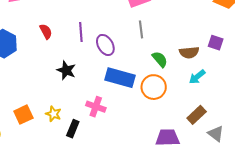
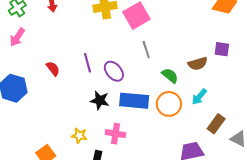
black star: (66, 70) -> (100, 100), moved
cyan arrow: (197, 77) -> (199, 97), moved
yellow star: (53, 114) -> (79, 136), moved

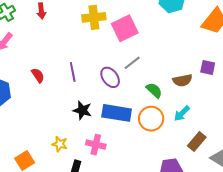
gray line: (146, 50) -> (132, 63), turned 66
purple ellipse: (114, 71) -> (110, 77), moved

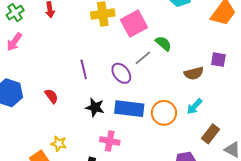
red semicircle: (38, 75) -> (51, 96), moved
green semicircle: (154, 90) -> (163, 44), moved
yellow star: (60, 144) -> (59, 144), moved

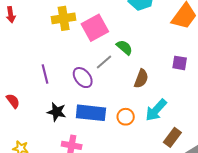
brown semicircle: (194, 73) -> (141, 79), moved, turned -54
cyan arrow: (194, 106) -> (156, 110), size x1.4
orange circle: (164, 113) -> (126, 117), size x0.7

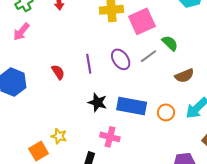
purple ellipse: (83, 78) -> (121, 59), moved
brown semicircle: (141, 79) -> (184, 76), turned 42
red semicircle: (13, 101) -> (58, 72), moved

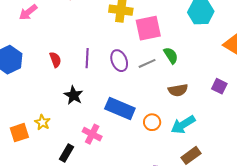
black star: (97, 102) -> (74, 95), moved

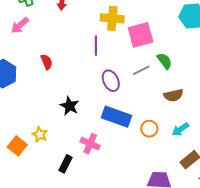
purple line: (87, 58) -> (96, 46), moved
red semicircle: (55, 60) -> (47, 62), moved
purple ellipse: (119, 61) -> (111, 81), moved
cyan arrow: (183, 125) -> (180, 129), size x0.7
orange square: (19, 133) -> (17, 146), turned -30

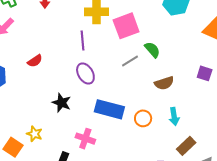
red semicircle: (47, 62) -> (35, 61), turned 84
purple ellipse: (111, 81) -> (85, 74), moved
cyan arrow: (180, 129) -> (174, 116), turned -60

